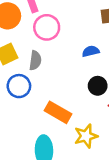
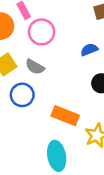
gray semicircle: (35, 60) -> (35, 67), turned 120

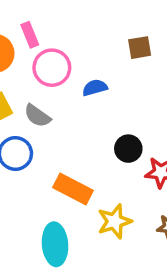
blue semicircle: (89, 50) -> (95, 88), moved

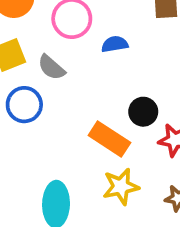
orange rectangle: (73, 189) -> (109, 139), moved

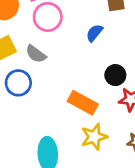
blue semicircle: (115, 44) -> (94, 33), moved, turned -36
black circle: (143, 112) -> (115, 75), moved

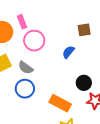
blue circle: (18, 83) -> (25, 89), moved

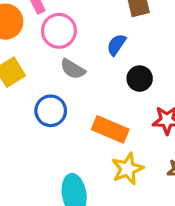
gray semicircle: (26, 68) -> (73, 69), moved
black circle: (84, 83) -> (140, 79), moved

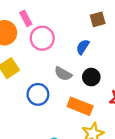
gray semicircle: (73, 69) -> (63, 74), moved
black circle: (140, 79) -> (91, 77), moved

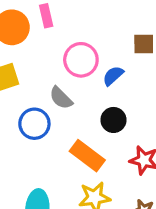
pink circle: (42, 38) -> (81, 60), moved
gray semicircle: (63, 74) -> (61, 98), moved

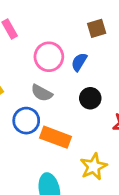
orange rectangle: (87, 156) -> (55, 137), moved

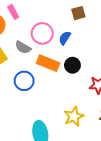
gray semicircle: (42, 93) -> (23, 47), moved
orange rectangle: (55, 137) -> (48, 63), moved

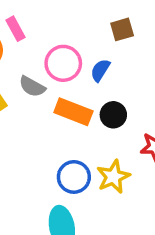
blue circle: (24, 81) -> (74, 177), moved
yellow star: (74, 116) -> (113, 177), moved

